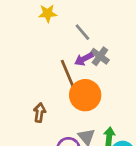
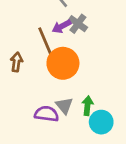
brown arrow: (40, 113) -> (16, 62), moved

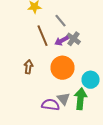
brown line: (45, 41) -> (42, 36), moved
green arrow: (88, 106) -> (80, 99), size x1.5
cyan circle: (101, 122) -> (90, 80), moved

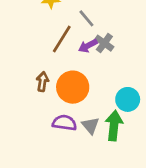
brown line: (42, 36) -> (62, 39), turned 55
orange circle: (62, 68) -> (73, 87), moved
purple semicircle: (50, 105) -> (64, 123), moved

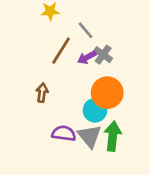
orange circle: (73, 87) -> (107, 93), moved
cyan circle: (128, 99) -> (95, 110), moved
gray triangle: (91, 126) -> (90, 136), size x1.4

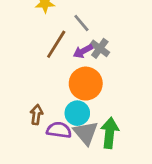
brown arrow: (42, 93) -> (36, 115), moved
orange circle: (107, 93) -> (86, 84), moved
cyan circle: (95, 110) -> (77, 113), moved

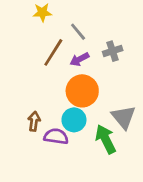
gray cross: (100, 48) -> (113, 51), moved, turned 36
gray triangle: (86, 133) -> (124, 117), moved
green arrow: (110, 133) -> (106, 139), turned -32

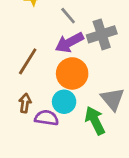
gray cross: (113, 51) -> (102, 34), size x1.5
brown line: (53, 52) -> (28, 61), moved
purple arrow: (79, 59) -> (69, 43), size x1.5

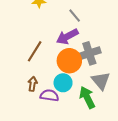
gray line: (68, 16) -> (75, 16), moved
gray cross: (102, 34) -> (89, 53), moved

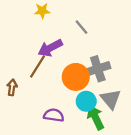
purple arrow: (67, 37) -> (50, 48), moved
cyan circle: (63, 83) -> (86, 101), moved
brown arrow: (33, 84) -> (12, 87), moved

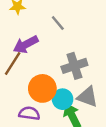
orange circle: (76, 77) -> (42, 88), moved
gray triangle: (111, 99) -> (88, 97), turned -30

